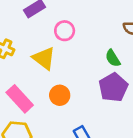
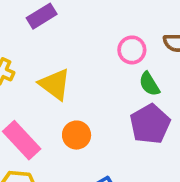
pink circle: (65, 31) -> (132, 50), moved

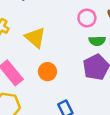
green semicircle: (149, 84) -> (97, 41), turned -63

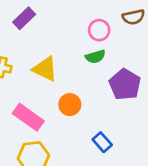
green semicircle: (97, 41) -> (95, 57), moved

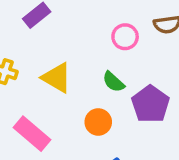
green semicircle: (95, 57) -> (113, 82), moved, turned 54
orange circle: (70, 105) -> (98, 122), moved

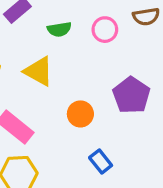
green semicircle: (113, 82) -> (59, 29), moved, turned -50

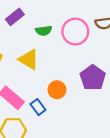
pink circle: (105, 30) -> (75, 32), size x1.5
blue rectangle: (101, 162) -> (38, 107), moved

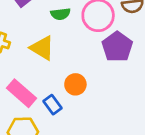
purple pentagon: (93, 78) -> (117, 47), moved

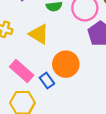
orange circle: (75, 84) -> (66, 64), size x1.5

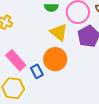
yellow triangle: (39, 34) -> (59, 32), moved

